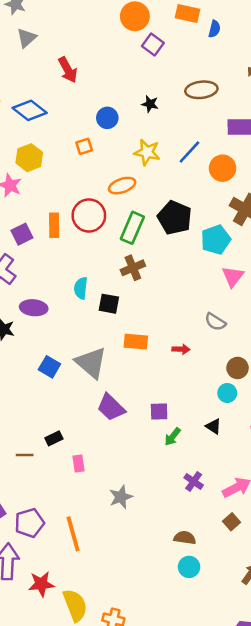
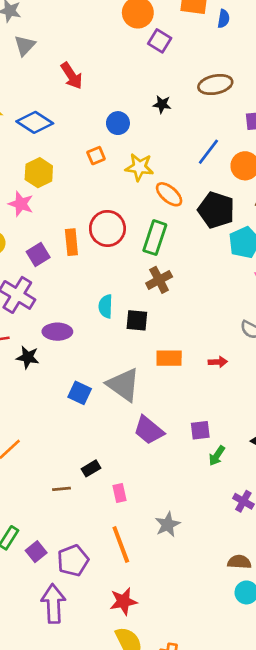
yellow star: (147, 152) -> (139, 167), moved
orange ellipse: (122, 186) -> (169, 194), moved, turned 65
black pentagon: (175, 218) -> (216, 210), moved
orange line: (73, 534) -> (121, 544), moved
red star: (41, 584) -> (123, 601), moved

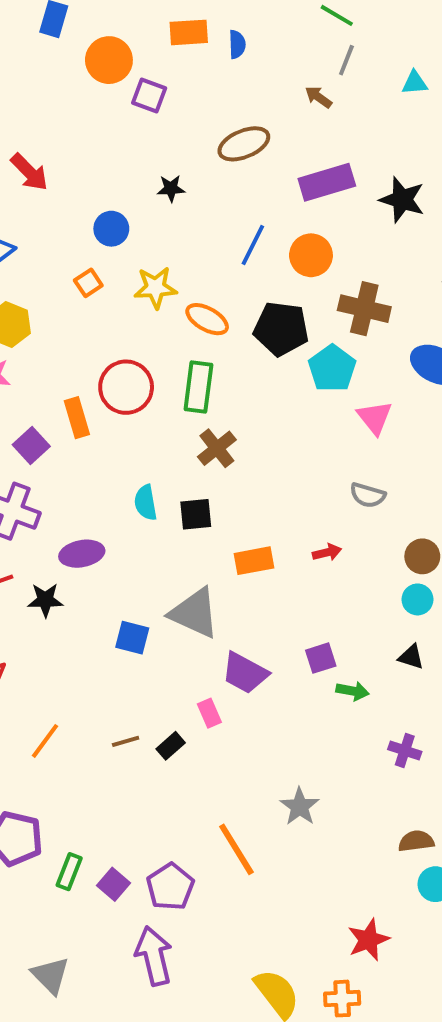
green arrow: (217, 456) -> (352, 691), turned -102
brown line: (61, 489) -> (126, 741), moved
pink rectangle: (119, 493) -> (209, 713), moved
red star: (123, 601) -> (368, 940), moved

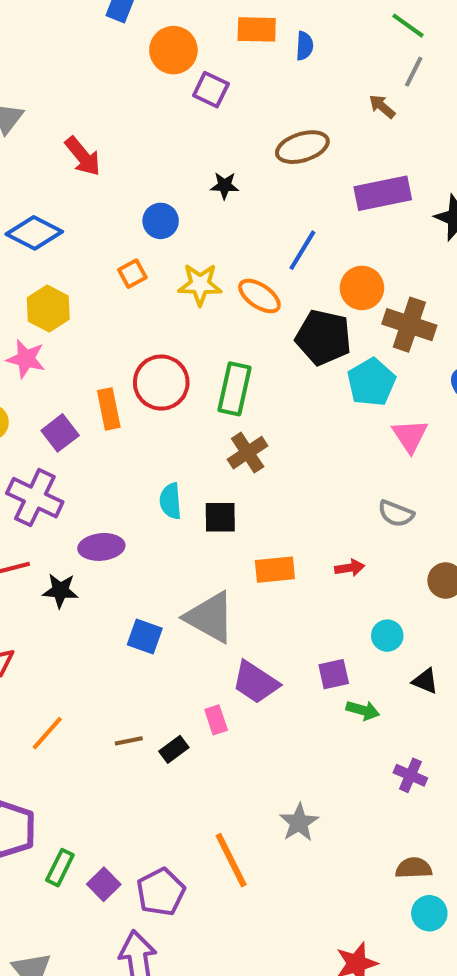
orange circle: (311, 255) -> (362, 288), moved
orange ellipse: (207, 319) -> (259, 296), moved
cyan circle: (417, 599) -> (387, 636), moved

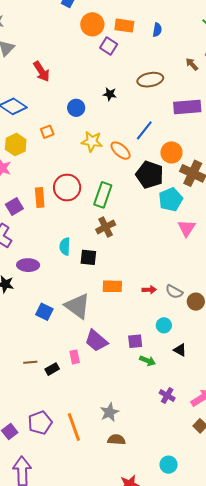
orange rectangle: (257, 29) -> (124, 26), moved
orange square: (132, 274) -> (47, 132), moved
gray semicircle: (396, 514) -> (174, 292), moved
brown semicircle: (414, 868) -> (116, 440), moved
purple pentagon: (161, 892) -> (40, 423), moved

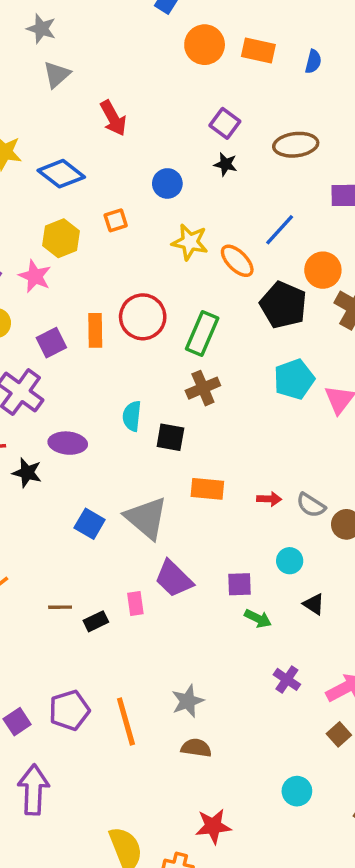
purple square: (109, 46) -> (225, 123), moved
cyan pentagon: (171, 199) -> (294, 379), moved
cyan circle: (169, 465) -> (297, 791), moved

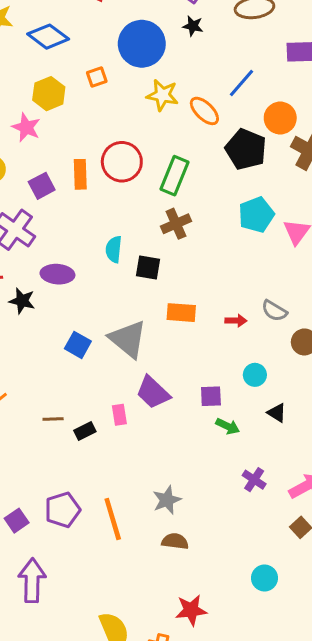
blue circle: (167, 183) -> (142, 44), size x1.8
gray semicircle: (311, 505) -> (274, 311), moved

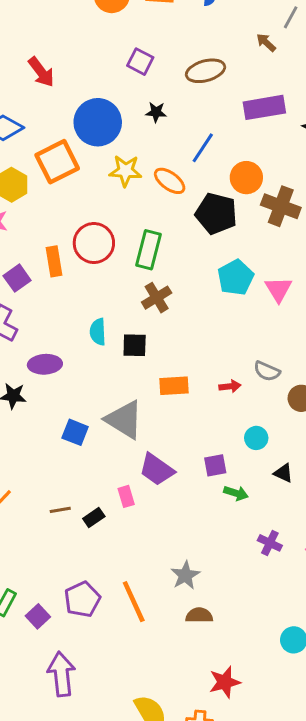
black star: (193, 26) -> (156, 112), moved
orange square: (97, 77) -> (57, 162), size x2.0

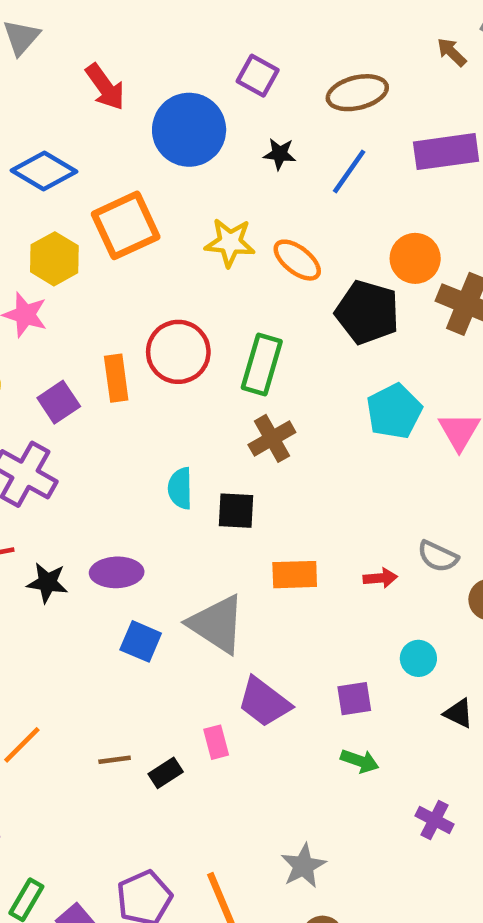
blue circle: (98, 122) -> (189, 130), moved
blue line: (203, 148) -> (349, 171), moved
purple ellipse: (45, 364) -> (117, 572), moved
green arrow: (236, 493) -> (360, 761), moved

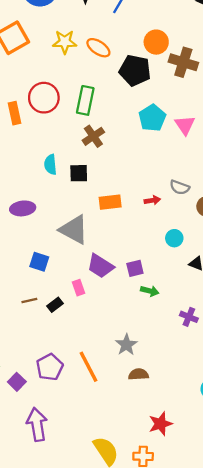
blue square: (141, 641) -> (39, 262), moved
purple square: (354, 699) -> (135, 268), moved

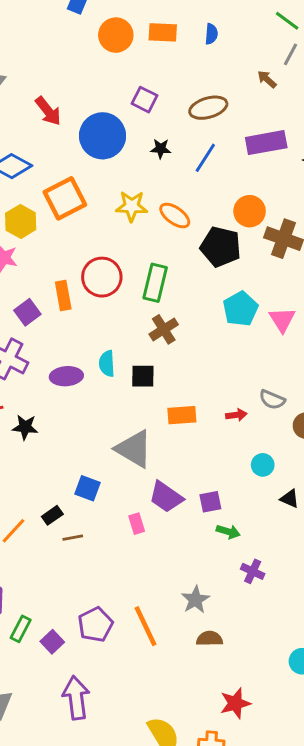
purple ellipse: (23, 208) -> (66, 376), moved
black rectangle: (55, 305) -> (52, 515), moved
purple cross: (189, 317) -> (253, 571), moved

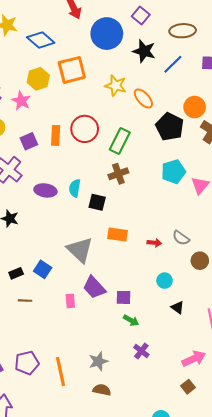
black star: (161, 149) -> (144, 51), size x1.6
black rectangle: (52, 515) -> (16, 273), moved

